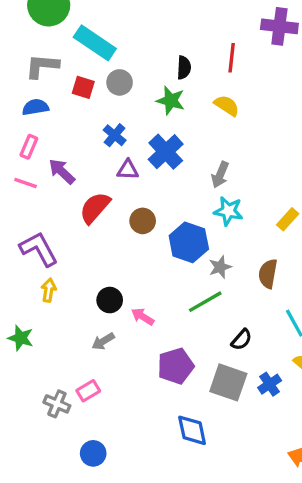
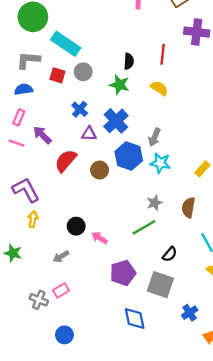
blue hexagon: (189, 242) -> (129, 156), moved
gray arrow: (103, 341) -> (61, 257), moved
blue cross: (270, 384) -> (190, 313), moved

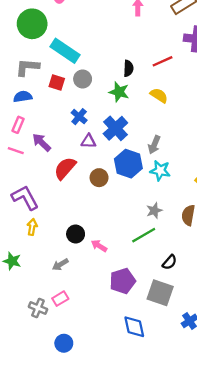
red line: (163, 54) -> (162, 61), turned 60

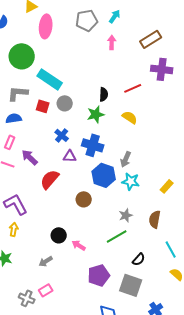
green star: (119, 92) -> (96, 114), turned -30
blue cross: (115, 128) -> (93, 145), turned -30
brown circle: (99, 178) -> (84, 199), moved
yellow arrow: (32, 227) -> (14, 229), moved

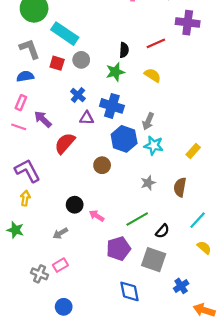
gray L-shape: (18, 93) -> (30, 49), turned 65
green line: (117, 236) -> (137, 219), moved
cyan line: (171, 249) -> (198, 220), turned 72

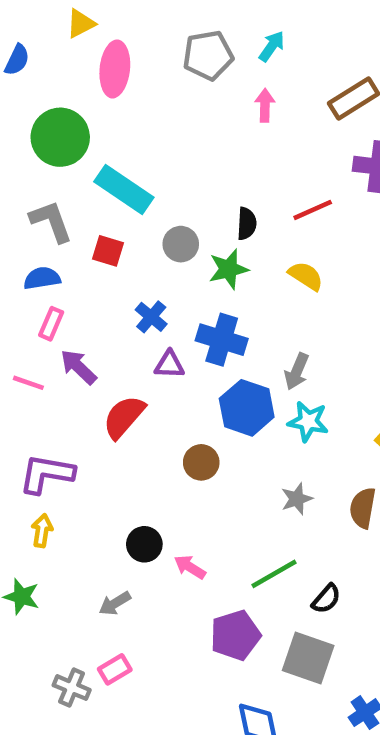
gray circle: (81, 60) -> (181, 244), moved
pink rectangle: (21, 103) -> (51, 324), moved
purple L-shape: (27, 171) -> (47, 474), turned -52

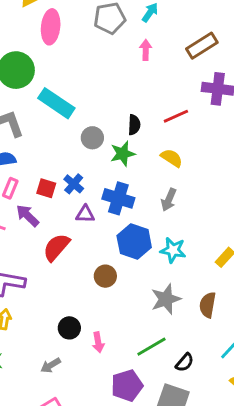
red square: (108, 251) -> (46, 188), moved
gray arrow: (297, 371) -> (169, 200), moved
gray star: (297, 499) -> (166, 299), size x1.5
pink arrow: (190, 567) -> (98, 342), turned -132

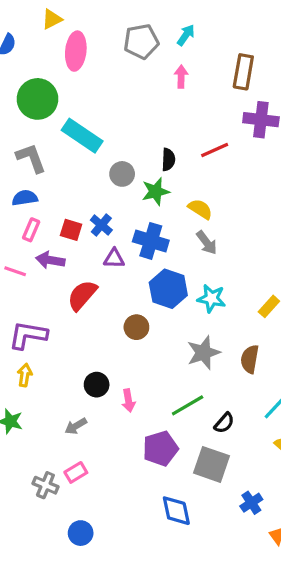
brown rectangle: (202, 46) -> (243, 72), turned -48
yellow semicircle: (172, 158) -> (200, 209), moved
gray arrow: (169, 200) -> (207, 243), turned -60
purple arrow: (28, 216) -> (50, 260), turned -35

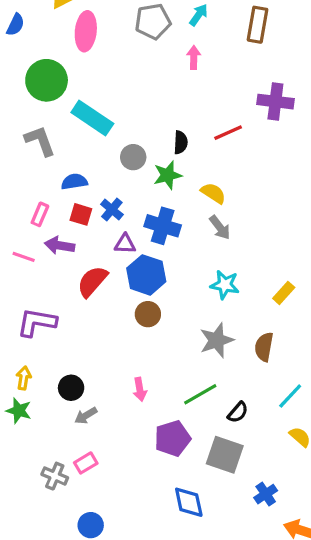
brown rectangle: (243, 72) -> (257, 25), moved
blue semicircle: (25, 198) -> (74, 182), moved
blue hexagon: (168, 289) -> (146, 275), moved
yellow arrow: (25, 375) -> (24, 378), moved
black circle: (97, 385) -> (71, 388), moved

